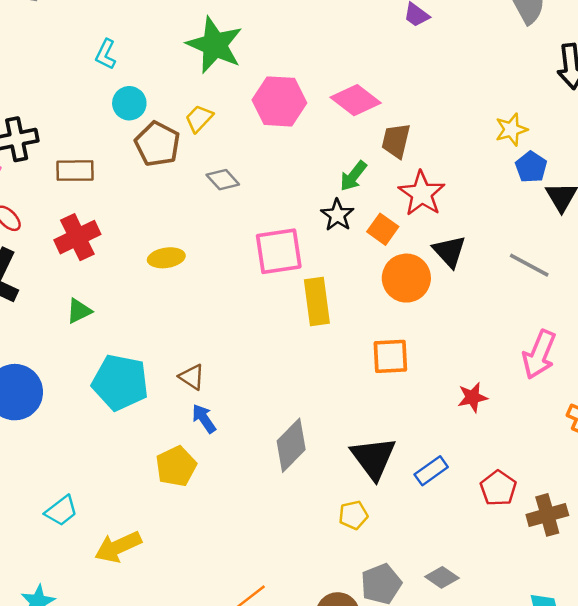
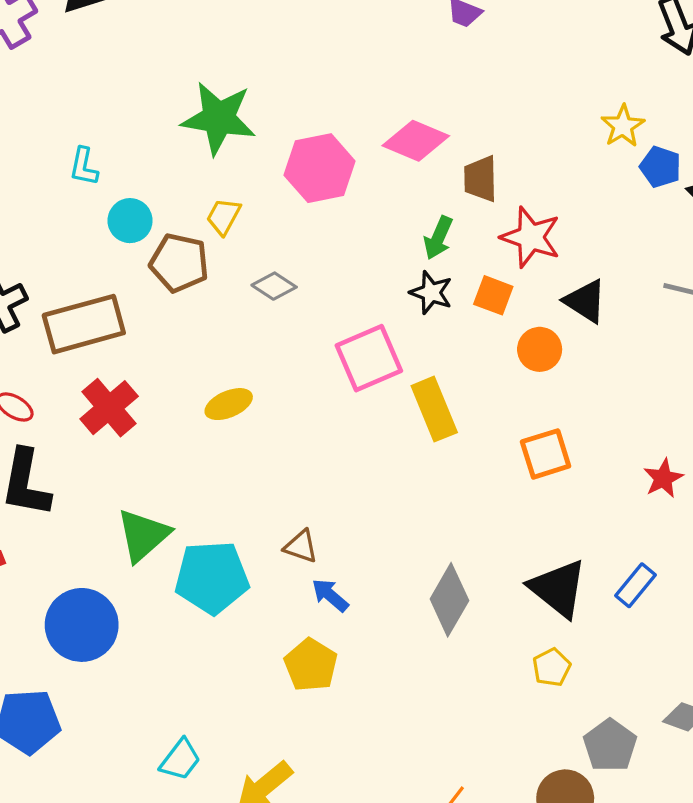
brown rectangle: (75, 171) -> (84, 324), size x1.6
orange circle: (406, 278) -> (540, 349), size x0.7
green triangle: (79, 311) -> (143, 535), moved, size x1.6

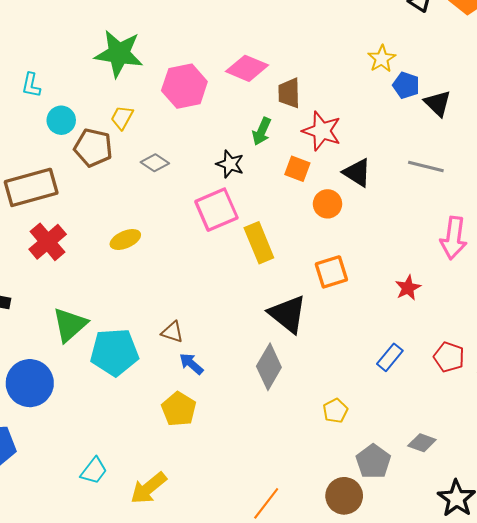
black star: (431, 293) -> (230, 164), moved
black triangle: (558, 588) -> (288, 314), moved

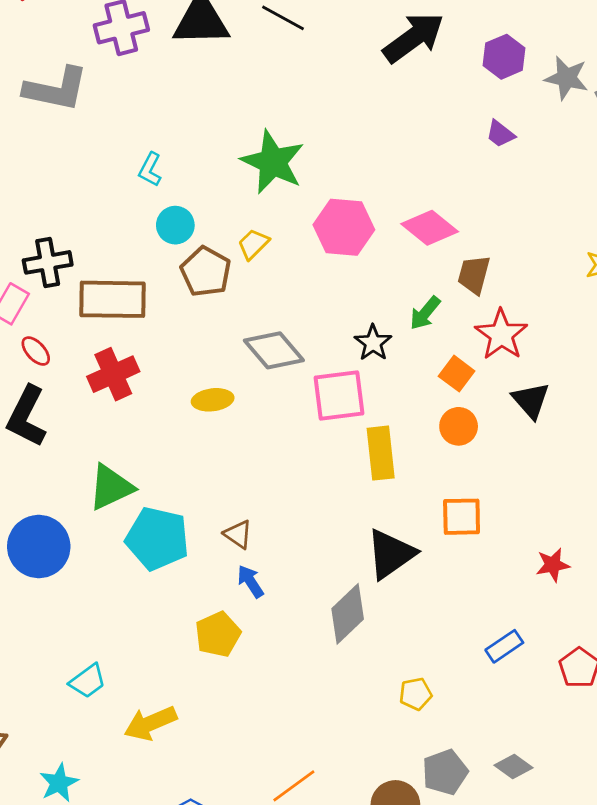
gray diamond: (155, 163) -> (274, 350), moved, size x1.6
orange circle: (328, 204) -> (459, 426), moved
black triangle: (288, 314) -> (391, 554), turned 30

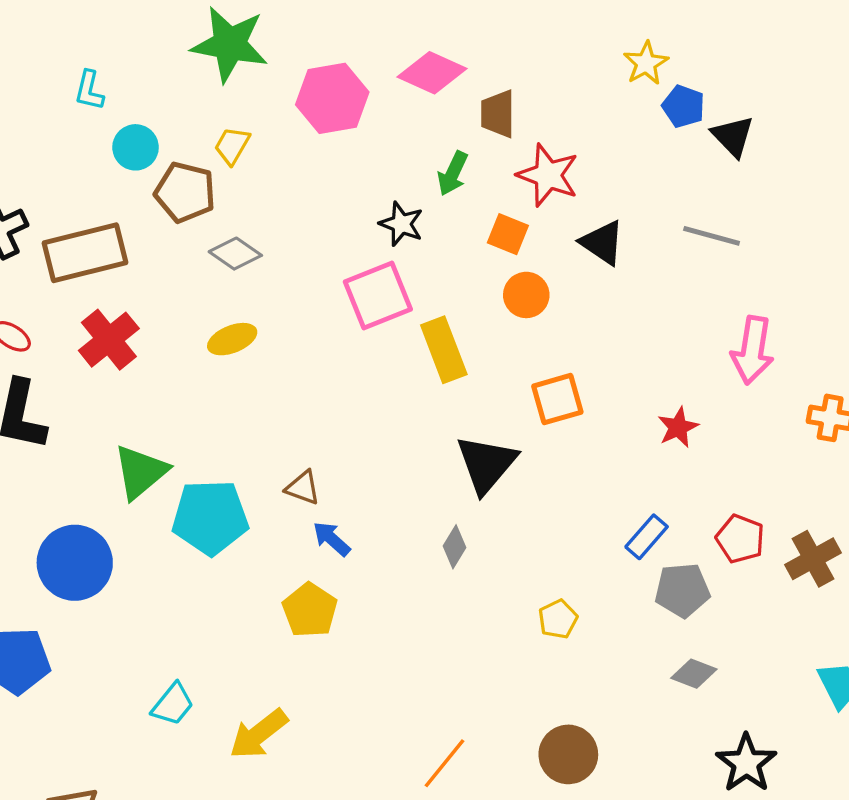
gray diamond: (274, 350) -> (235, 254), moved, size x0.7
gray diamond: (348, 614) -> (454, 547), size x0.6
gray pentagon: (445, 772) -> (682, 590), moved, turned 30

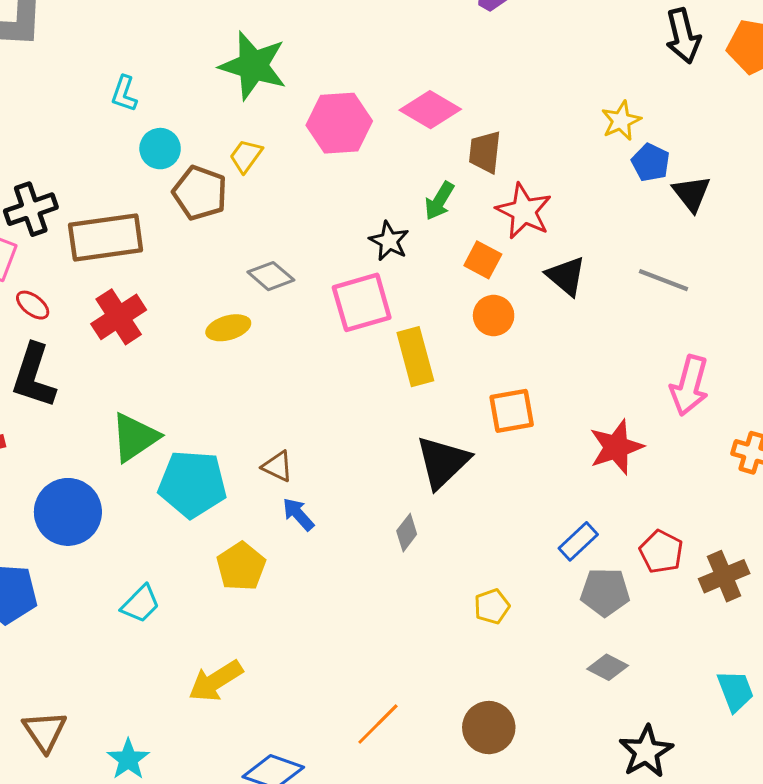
gray diamond: (235, 254) -> (271, 276), moved
red star: (678, 427) -> (616, 447), size x1.5
yellow pentagon: (310, 610) -> (241, 566), moved
cyan trapezoid: (173, 704) -> (141, 604), moved

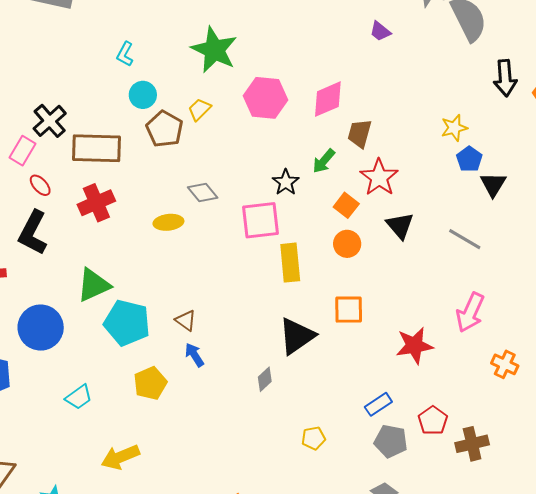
pink diamond: (430, 110) -> (328, 99), turned -63
black cross: (31, 209) -> (50, 121), turned -32

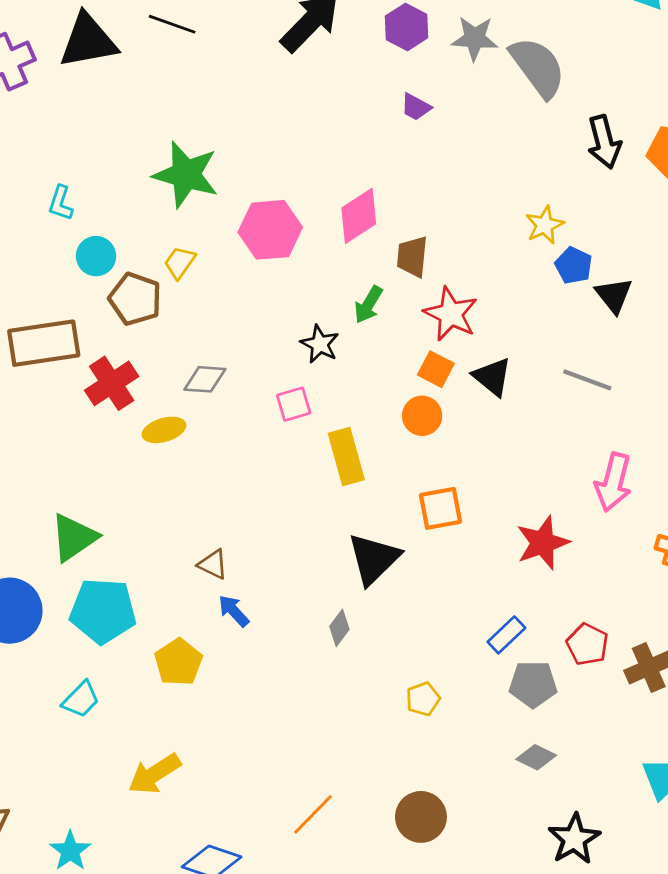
gray diamond: (203, 193) -> (205, 379), turned -36
red cross: (96, 203) -> (112, 383), moved
orange square: (346, 205) -> (436, 369), moved
pink square: (260, 220) -> (294, 404), size x0.6
cyan pentagon: (127, 323) -> (103, 611), moved

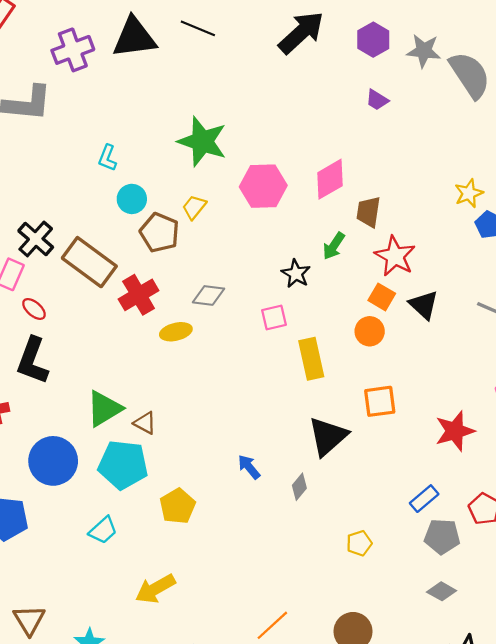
brown rectangle: (44, 343) -> (89, 262), turned 42
brown triangle: (213, 564) -> (145, 423), moved
blue arrow: (234, 611) -> (249, 467), moved

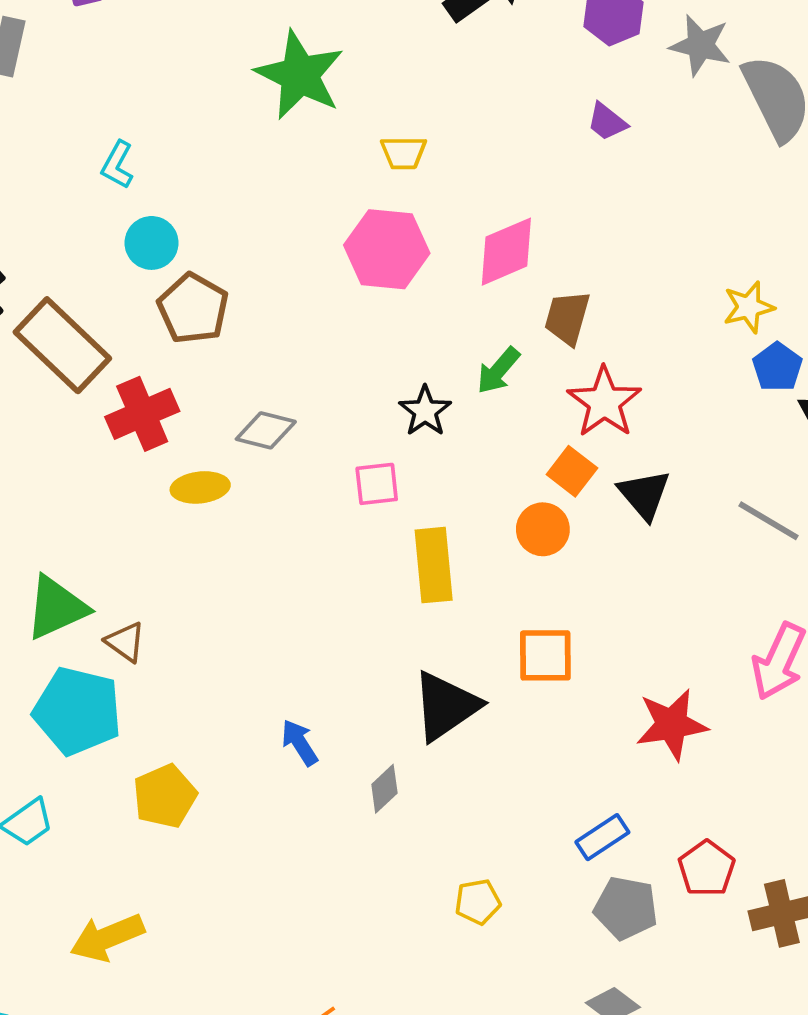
green star: (202, 141) -> (300, 75), moved
yellow trapezoid: (194, 207) -> (403, 153), moved, turned -136

